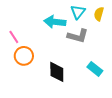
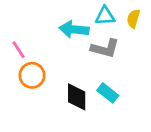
cyan triangle: (78, 12) -> (105, 16), turned 49
cyan rectangle: (95, 69) -> (108, 93), moved

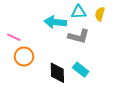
pink line: (19, 50) -> (14, 37), turned -32

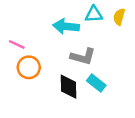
gray L-shape: (79, 36) -> (83, 56), moved

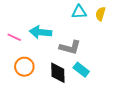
cyan arrow: (66, 26) -> (41, 32), moved
orange circle: (29, 67) -> (24, 67), moved

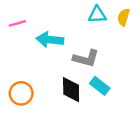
pink line: (14, 37) -> (17, 23), moved, turned -40
orange circle: (24, 67) -> (21, 93), moved

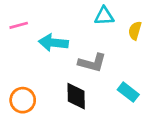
yellow semicircle: (123, 17) -> (135, 31), moved
cyan rectangle: (100, 86) -> (128, 92), moved

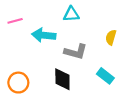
cyan triangle: (104, 16) -> (71, 14), moved
yellow semicircle: (135, 31) -> (111, 37), moved

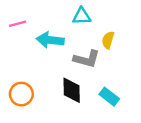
yellow semicircle: (111, 37) -> (108, 40), moved
cyan rectangle: (105, 76) -> (109, 97), moved

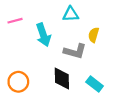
cyan arrow: (50, 40) -> (43, 35), turned -115

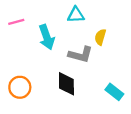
cyan rectangle: (95, 84) -> (114, 92), moved

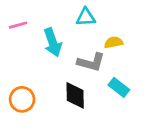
yellow semicircle: (100, 37) -> (114, 42), turned 63
cyan rectangle: (114, 92) -> (119, 87), moved

